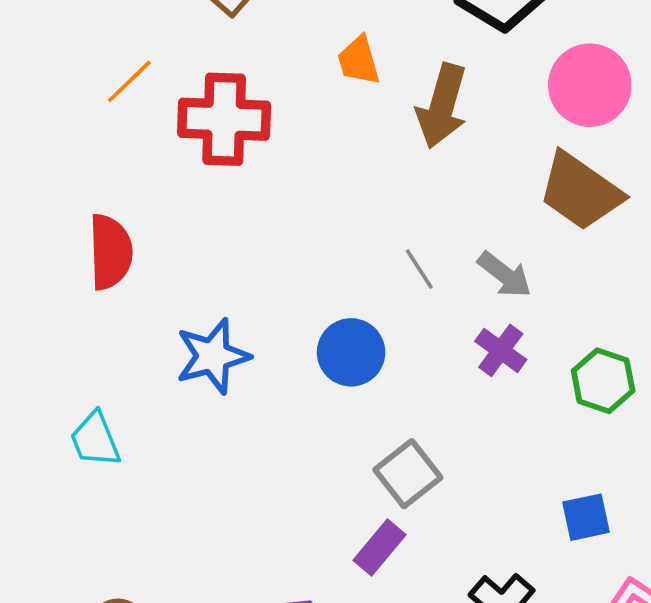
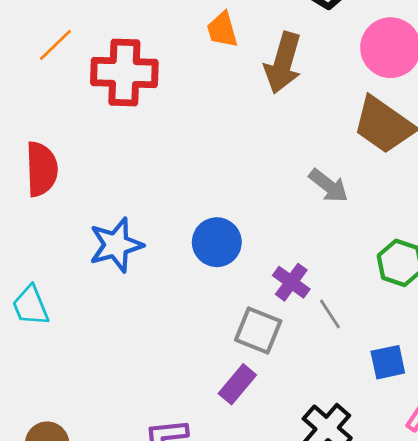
gray line: (419, 269) -> (330, 314), moved
purple cross: (501, 350) -> (291, 282), moved
gray square: (408, 474) -> (258, 330), turned -30

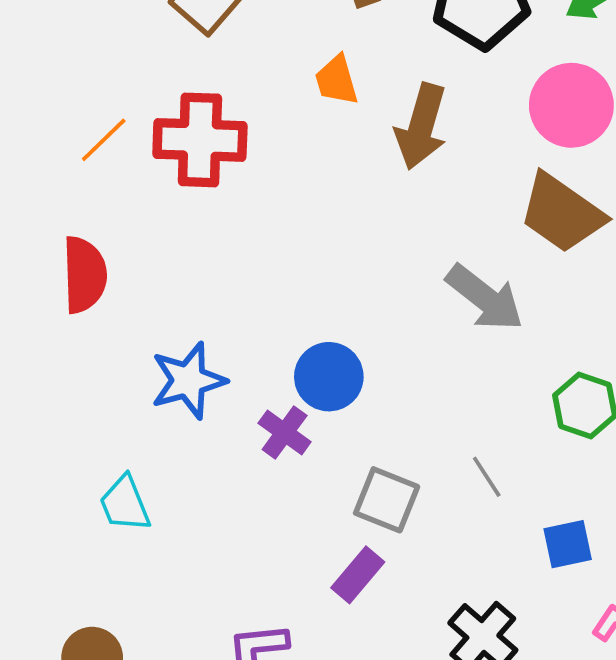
orange line: (55, 45) -> (104, 140), moved
gray arrow: (329, 186) -> (485, 298), size x1.4
purple cross: (291, 282) -> (285, 432), moved
cyan trapezoid: (31, 306) -> (125, 504), moved

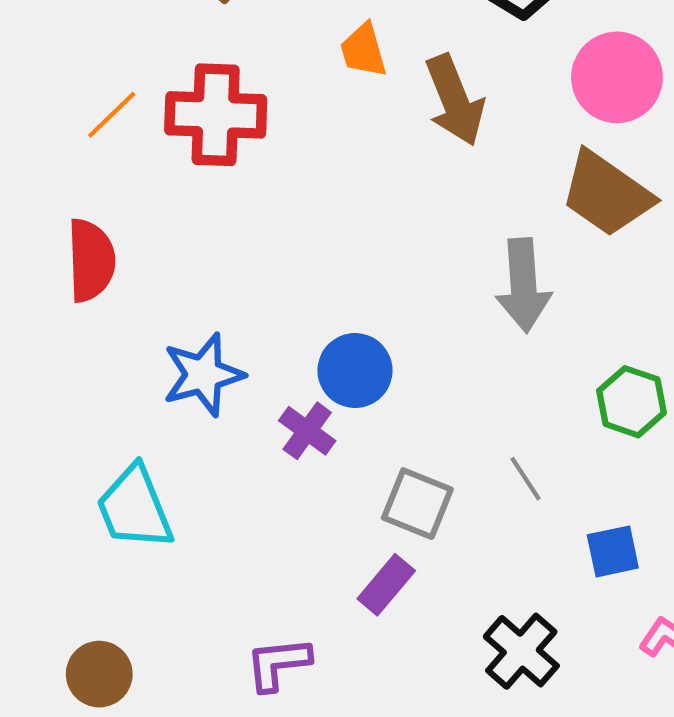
brown arrow: (421, 126) -> (455, 100), turned -38
gray arrow: (485, 298) -> (523, 285), turned 48
cyan trapezoid: (125, 504) -> (135, 508), size x1.4

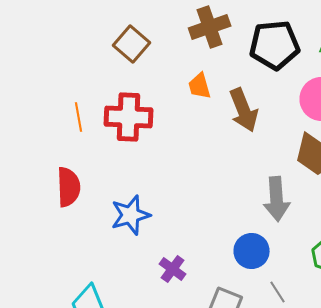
orange line: (112, 115) -> (79, 117), turned -56
blue circle: (355, 371) -> (252, 251), moved
blue star: (203, 375) -> (131, 215), moved

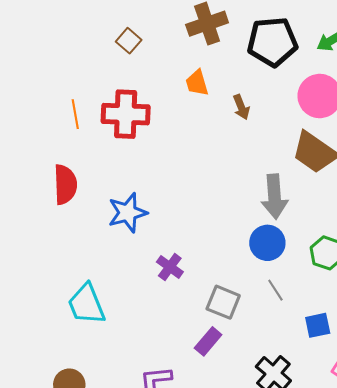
brown square: (132, 44) -> (129, 41), size x0.7
brown arrow: (244, 110) -> (241, 107), size x0.6
blue circle: (252, 251) -> (267, 243), moved

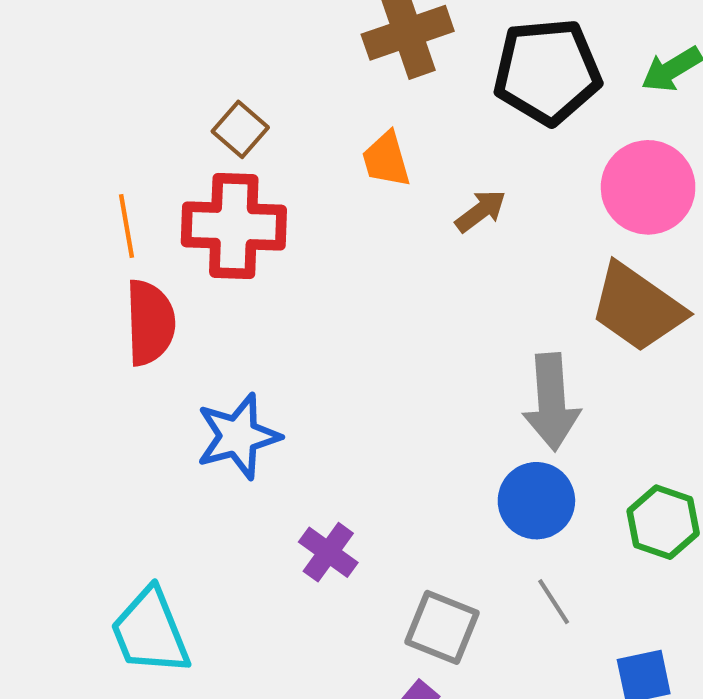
brown square: (129, 41) -> (240, 129), moved
brown arrow: (241, 107) -> (481, 211), turned -105
red semicircle: (65, 185) -> (150, 323), moved

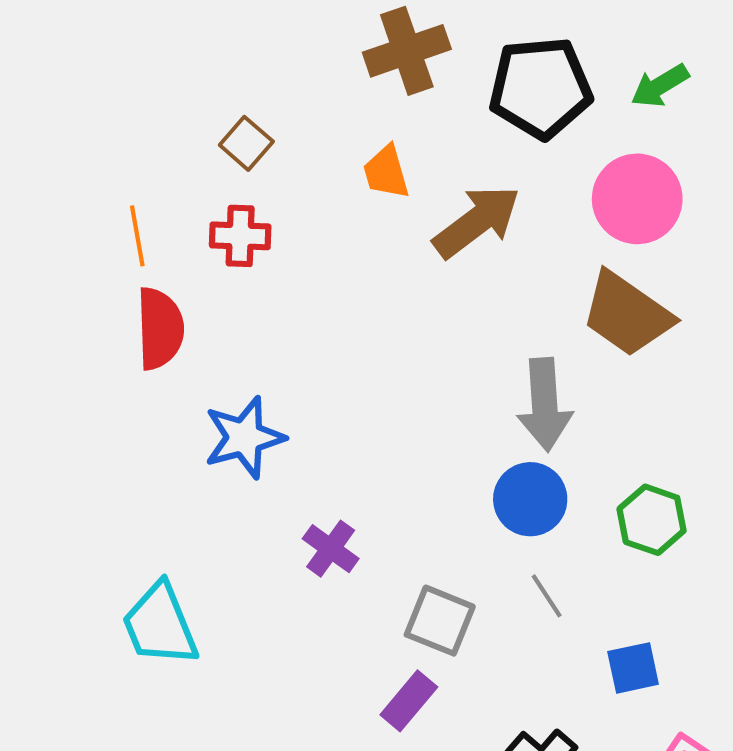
brown arrow: (481, 211) -> (477, 222), size x1.8
red cross: (234, 226) -> (240, 236), size x0.6

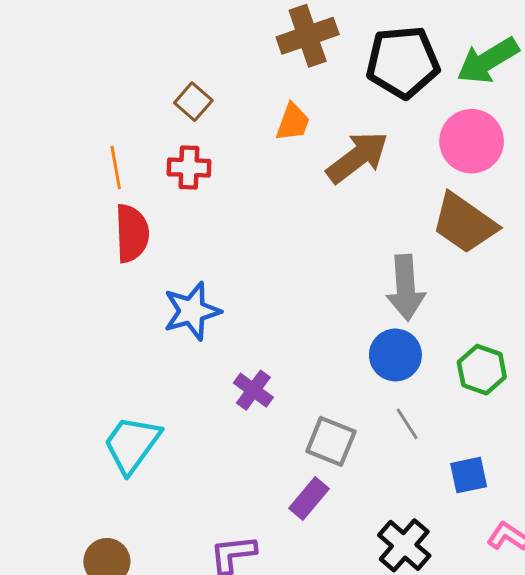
green arrow: (660, 86) -> (488, 61), size x1.5
orange trapezoid: (386, 172) -> (293, 122), turned -144
cyan trapezoid: (160, 625) -> (132, 444), turned 58

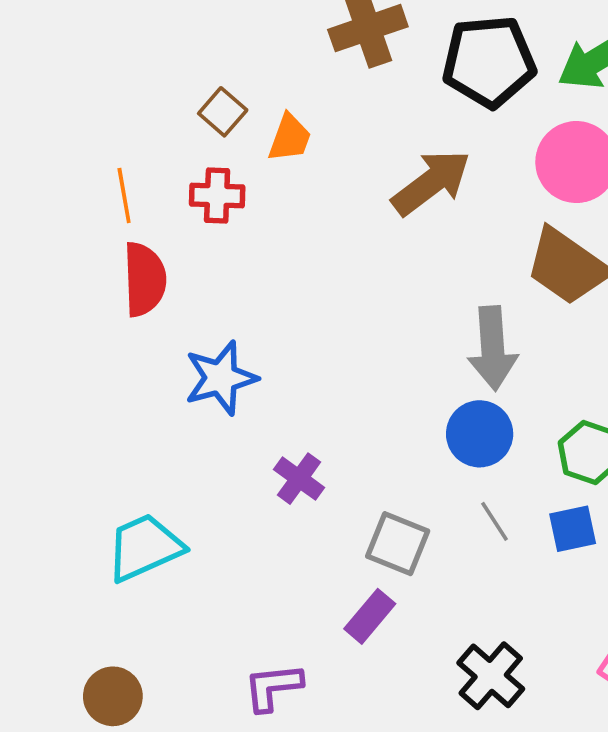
orange trapezoid: (293, 122) -> (290, 138), moved
cyan trapezoid: (132, 444) -> (144, 547), turned 30
blue square: (469, 475) -> (573, 529), moved

